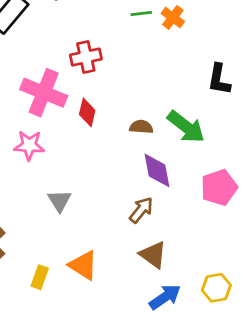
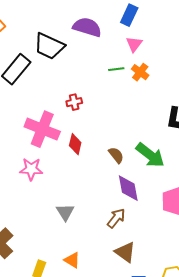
red cross: (86, 57) -> (74, 102), size x0.7
brown semicircle: (141, 127) -> (116, 155), turned 48
gray triangle: (59, 201) -> (65, 212), moved
orange triangle: (83, 265) -> (72, 260), size x0.7

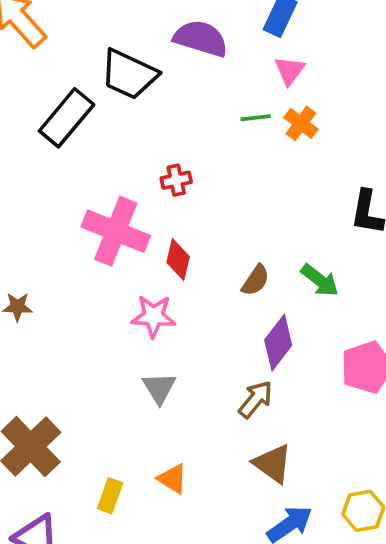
brown semicircle: (116, 155) -> (256, 280), turned 72
green arrow: (150, 155) -> (320, 280), size x0.7
pink star: (31, 169) -> (154, 316), moved
purple diamond: (128, 188) -> (278, 343), turned 48

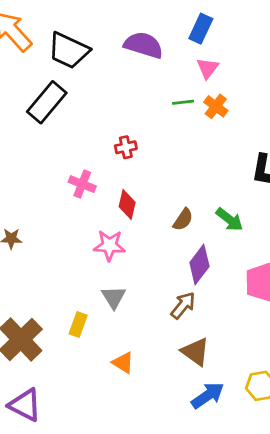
black trapezoid: (129, 74) -> (69, 50), moved
pink cross: (116, 231) -> (82, 184), size x0.6
yellow rectangle: (110, 496) -> (78, 324), moved

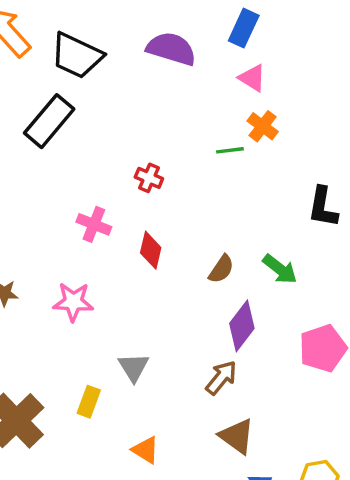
pink triangle: (208, 68) -> (252, 78), turned -35
green line: (183, 102) -> (230, 150), moved
red cross: (126, 147) -> (149, 178), turned 35
pink star: (109, 245) -> (73, 302), moved

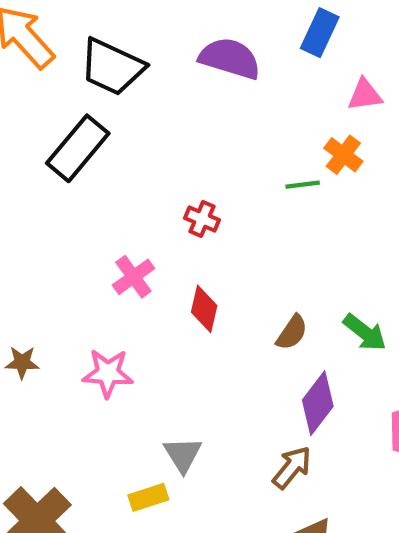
pink triangle: (252, 78) -> (365, 95), moved, turned -40
pink cross: (94, 224) -> (133, 277), turned 32
yellow rectangle: (89, 402) -> (148, 497), moved, turned 52

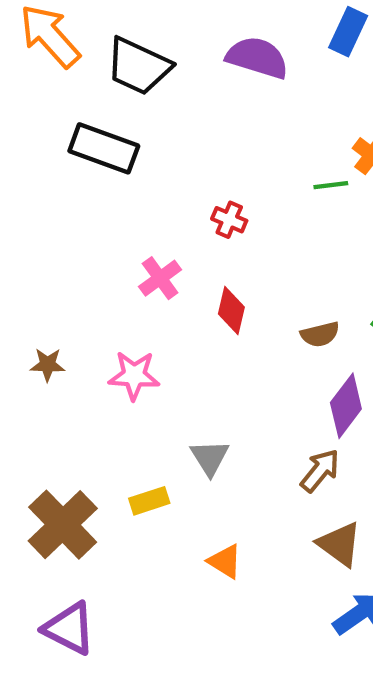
black rectangle: (78, 148) -> (104, 148), turned 70
brown semicircle: (292, 332) -> (320, 334), turned 42
yellow rectangle: (148, 497) -> (149, 501), moved

